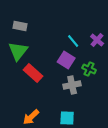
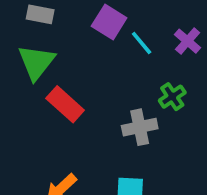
purple square: (66, 60) -> (109, 22), moved
green cross: (89, 69) -> (172, 97), turned 32

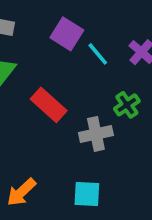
red rectangle: (65, 104) -> (49, 105), moved

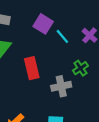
red rectangle: (49, 105) -> (32, 68), turned 35

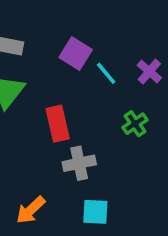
gray cross: (61, 86) -> (79, 163), moved

